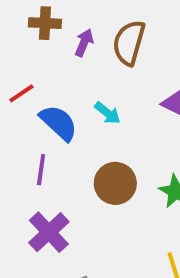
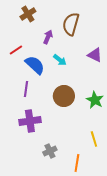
brown cross: (45, 23) -> (28, 14), turned -35
purple arrow: (84, 43) -> (48, 37), moved
purple cross: (49, 232) -> (30, 121), turned 35

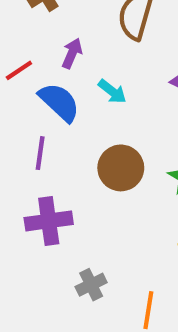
purple arrow: (48, 37) -> (72, 53), moved

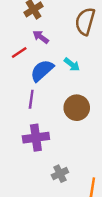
purple arrow: (72, 53) -> (41, 37), moved, turned -77
blue semicircle: (59, 102) -> (42, 71), turned -85

